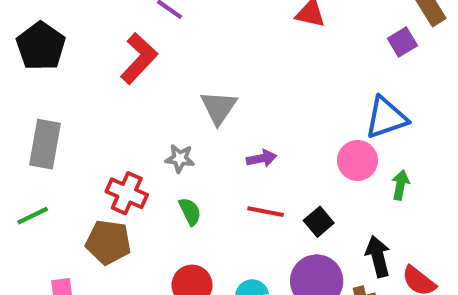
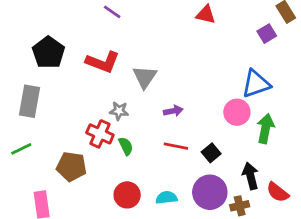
black pentagon: (41, 46) -> (48, 53), moved
red L-shape: (139, 58) -> (103, 62), moved, turned 68
green arrow: (400, 185) -> (265, 128), size x1.5
red cross: (127, 193) -> (100, 134), moved

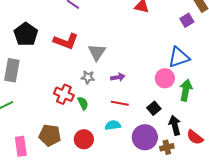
gray star: (119, 111) -> (88, 77), moved
black square: (211, 153) -> (154, 108), moved
brown pentagon: (71, 166) -> (50, 135), moved
cyan semicircle: (166, 198) -> (113, 125), moved

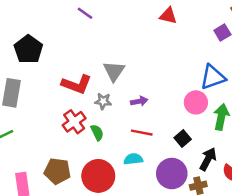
red L-shape: (66, 41) -> (77, 84), moved
red cross: (64, 94) -> (74, 122), turned 30
black arrow: (175, 125) -> (208, 159), turned 42
red circle: (84, 139) -> (98, 176), size x1.4

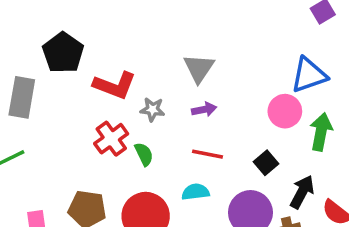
black pentagon: (28, 49) -> (63, 53), moved
gray triangle: (114, 71) -> (199, 68), moved

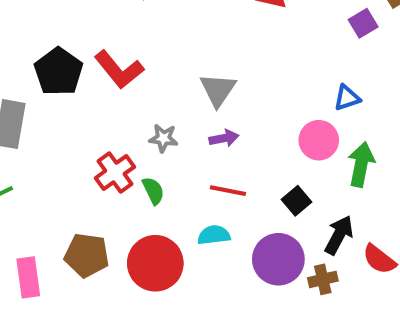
blue triangle: (309, 75) -> (347, 98), size x0.6
red L-shape: (115, 85) -> (119, 70), moved, turned 30

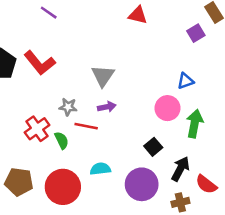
red line: (228, 191) -> (86, 126), moved
brown cross: (323, 279) -> (180, 202), moved

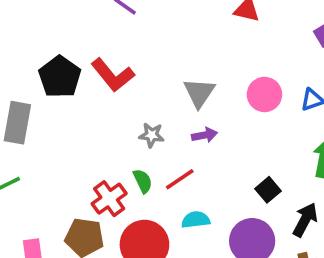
pink circle: (167, 108) -> (264, 94), moved
red line: (86, 126) -> (180, 179), moved, turned -45
red cross: (37, 129) -> (109, 199), moved

